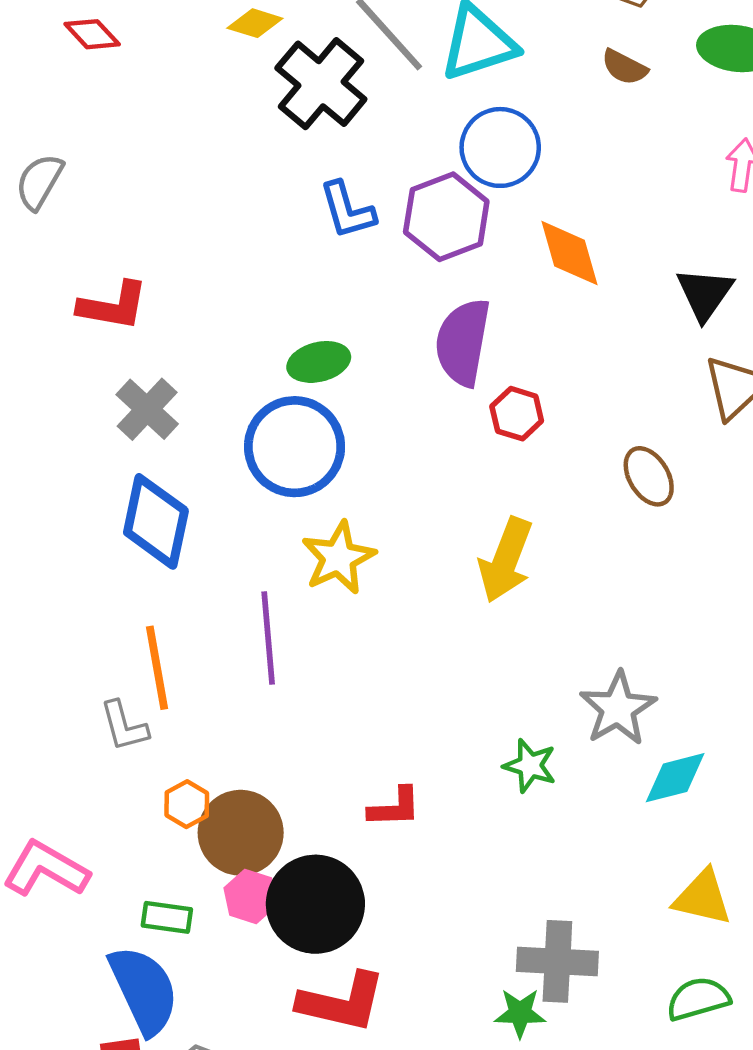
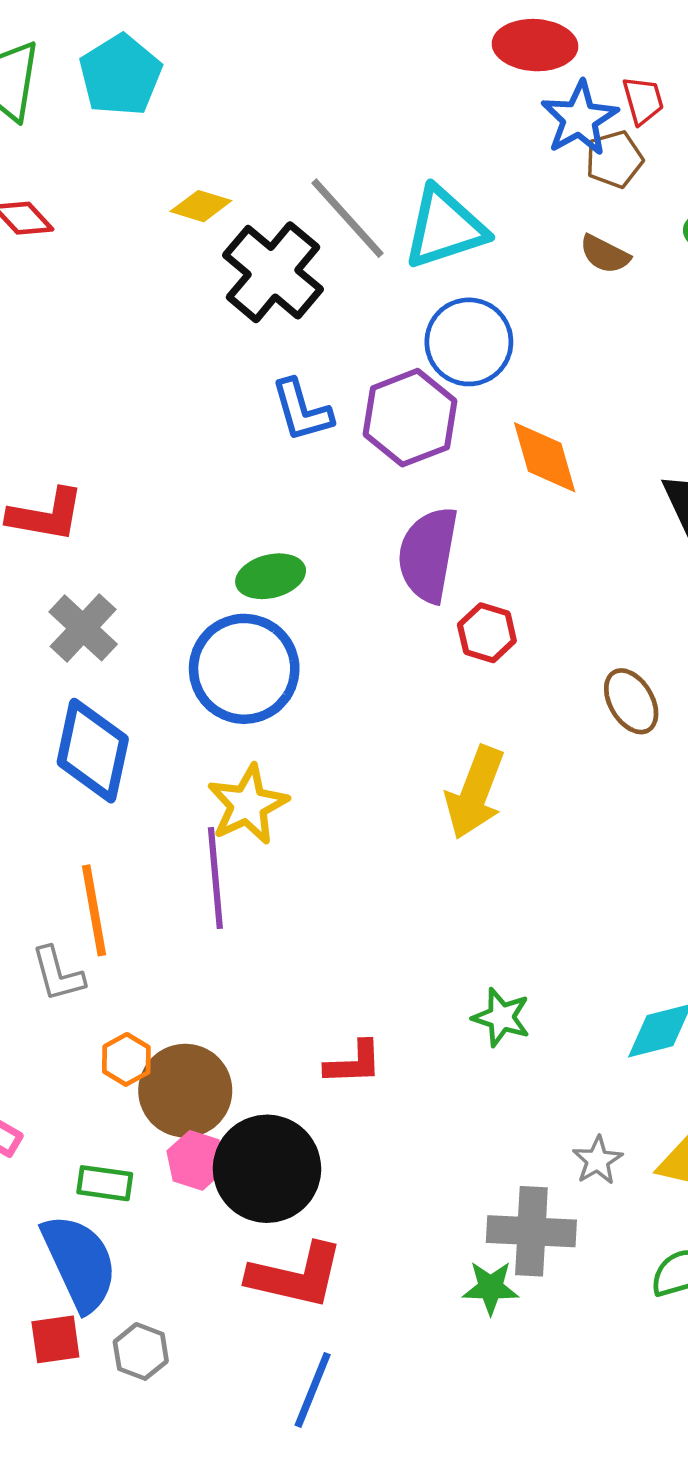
yellow star: (339, 558) -> (248, 805), moved
gray star: (618, 708) -> (597, 1160), moved, size x0.6

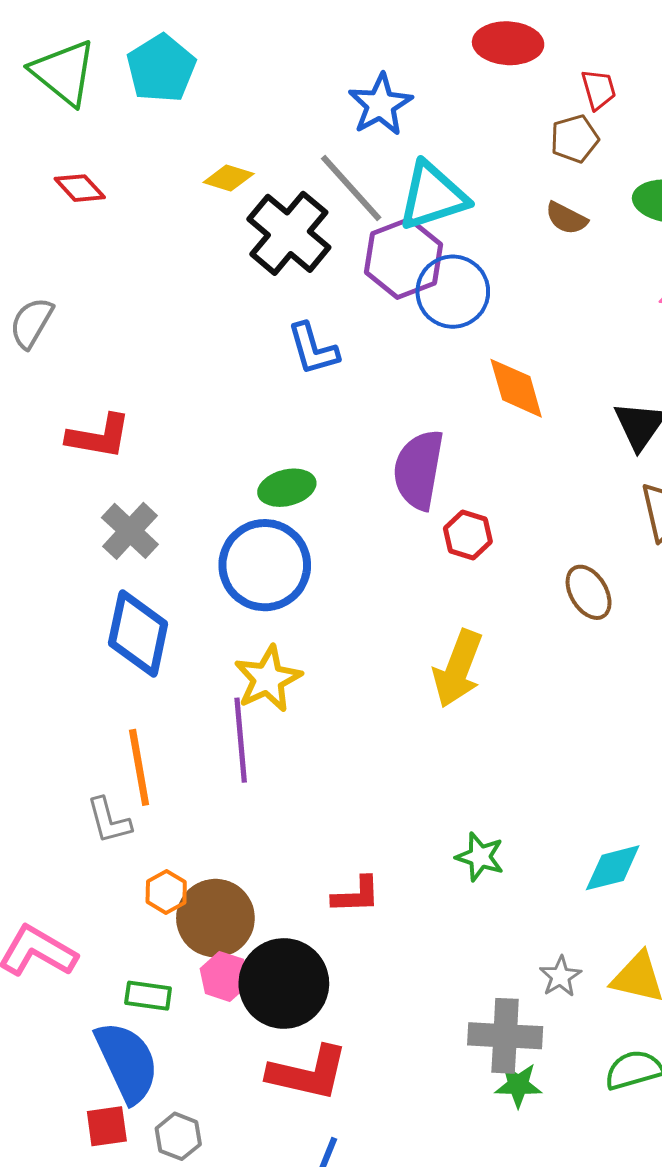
blue star: (579, 118) -> (380, 105), moved
purple hexagon: (410, 418) -> (404, 258), moved
green star: (491, 1288) -> (518, 1085), moved

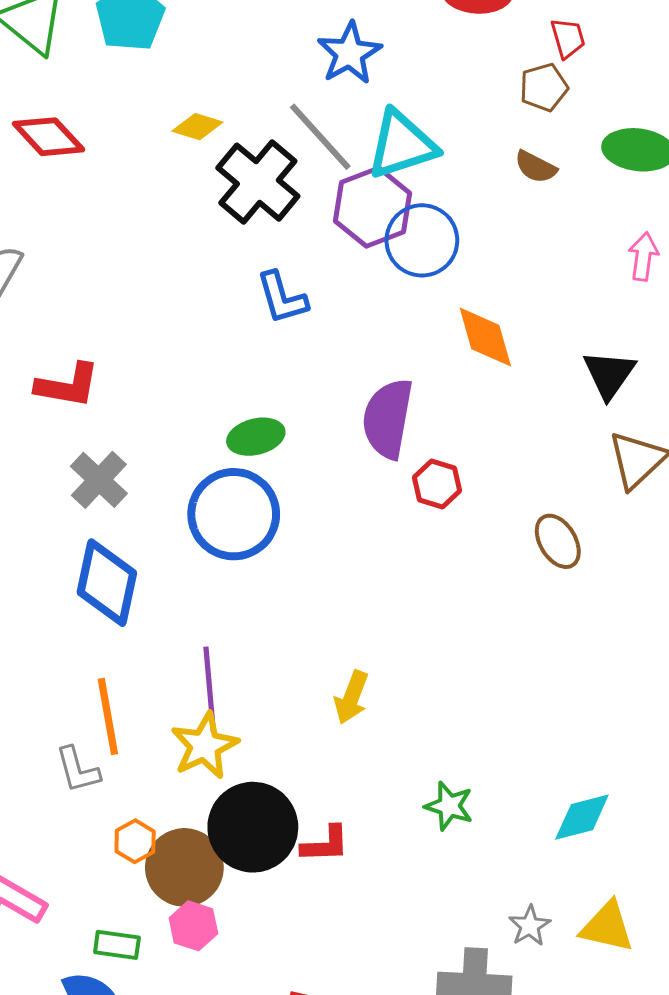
red diamond: (80, 188) -> (49, 137), size x1.4
yellow arrow: (458, 669) -> (351, 697), moved, size x0.7
yellow star: (268, 679) -> (205, 746), moved
black circle: (284, 983) -> (253, 827), moved

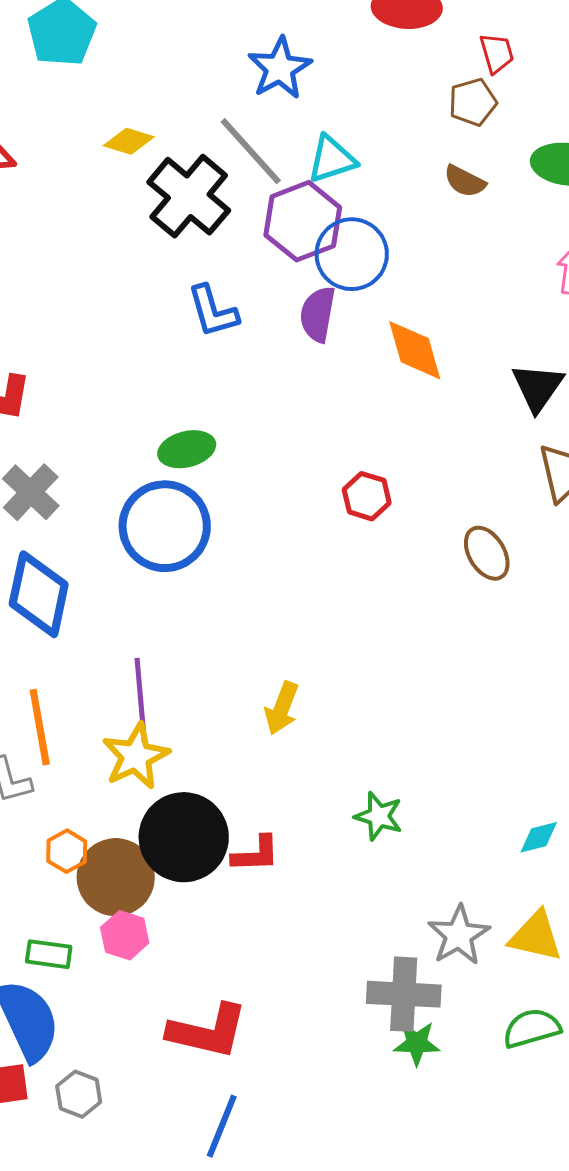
cyan triangle: (402, 145) -> (332, 159), size x0.7
purple semicircle: (388, 419) -> (318, 314), moved, size x0.7
cyan diamond: (582, 817) -> (539, 837), moved, size x0.7
gray star: (530, 926) -> (459, 935), size x1.5

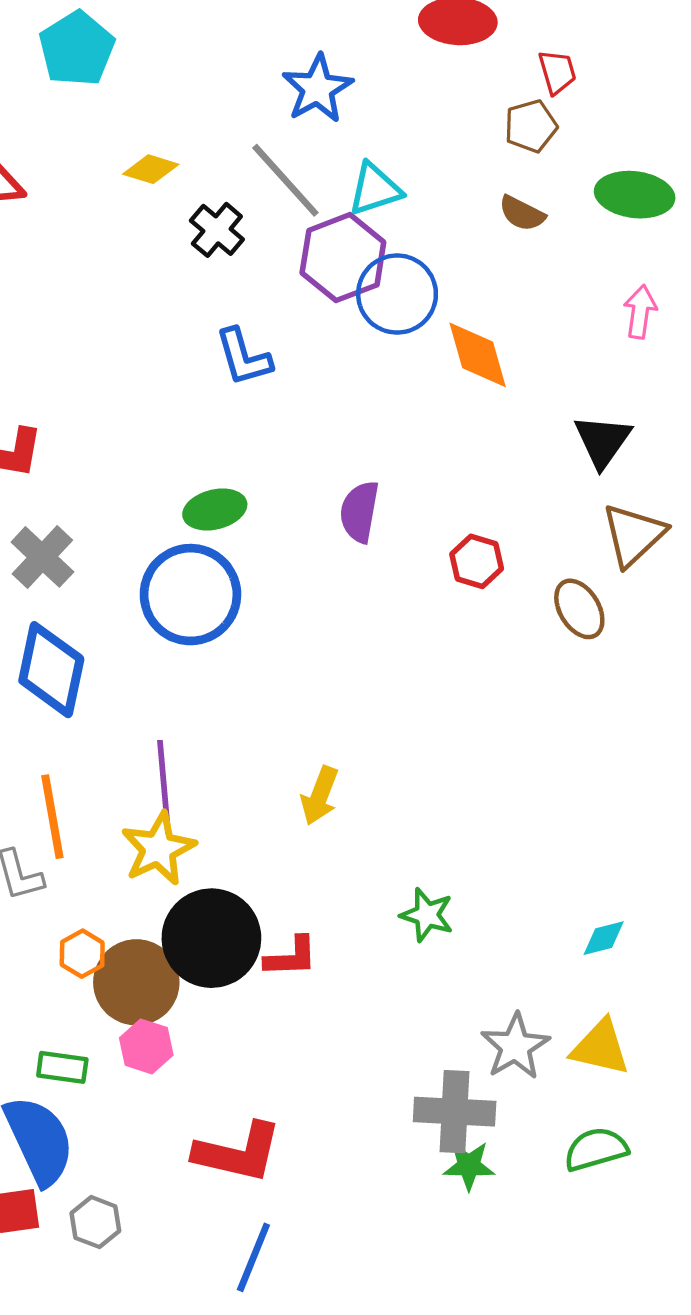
black cross: (189, 196) -> (217, 230), size x0.6
purple semicircle: (318, 314) -> (359, 512), moved
orange diamond: (415, 350) -> (478, 355), moved
red hexagon: (367, 496) -> (477, 561), moved
brown ellipse: (487, 553) -> (579, 609), moved

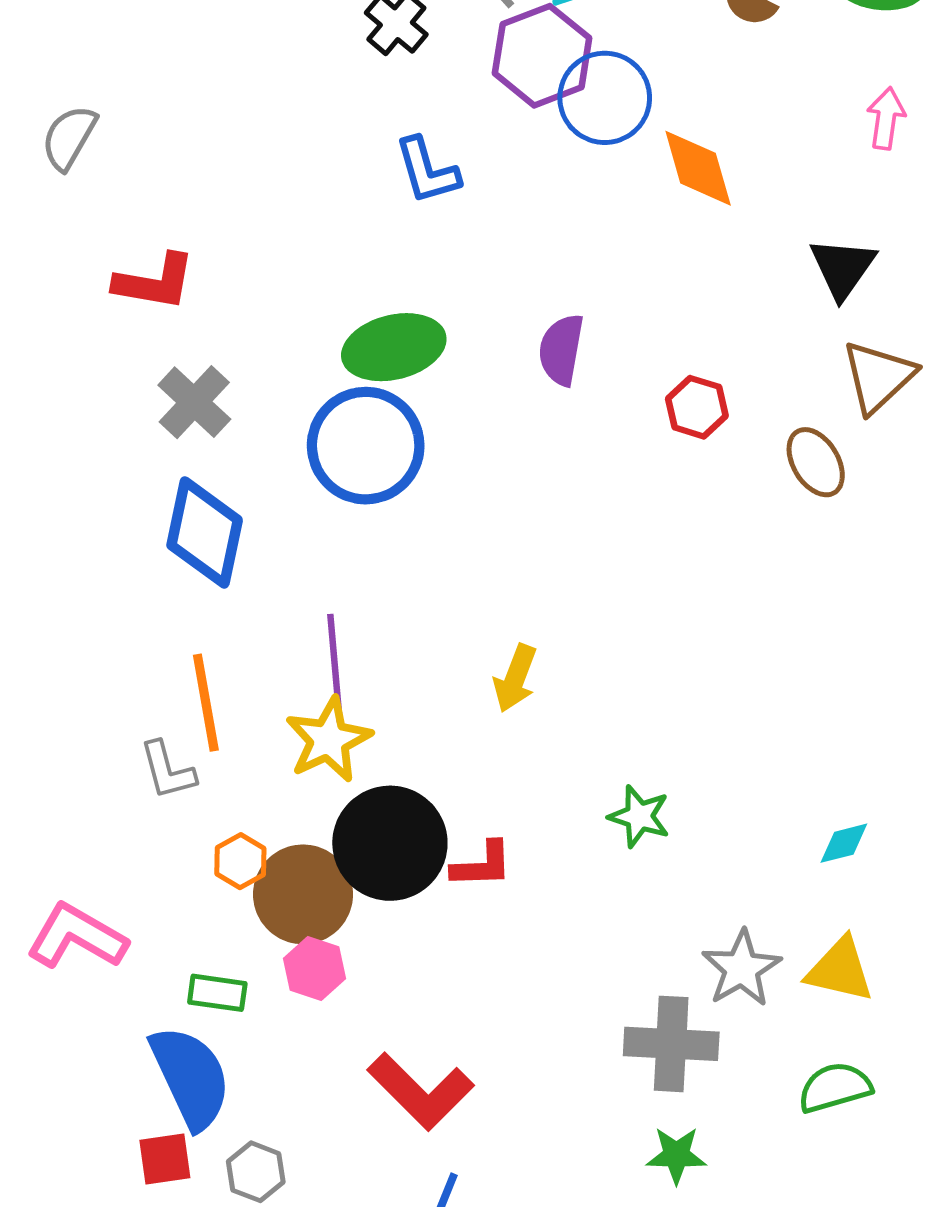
green ellipse: (215, 509) -> (394, 347), size x1.4
red L-shape: (238, 1152) -> (421, 1091), turned 32
green star: (469, 1166) -> (676, 1155), moved

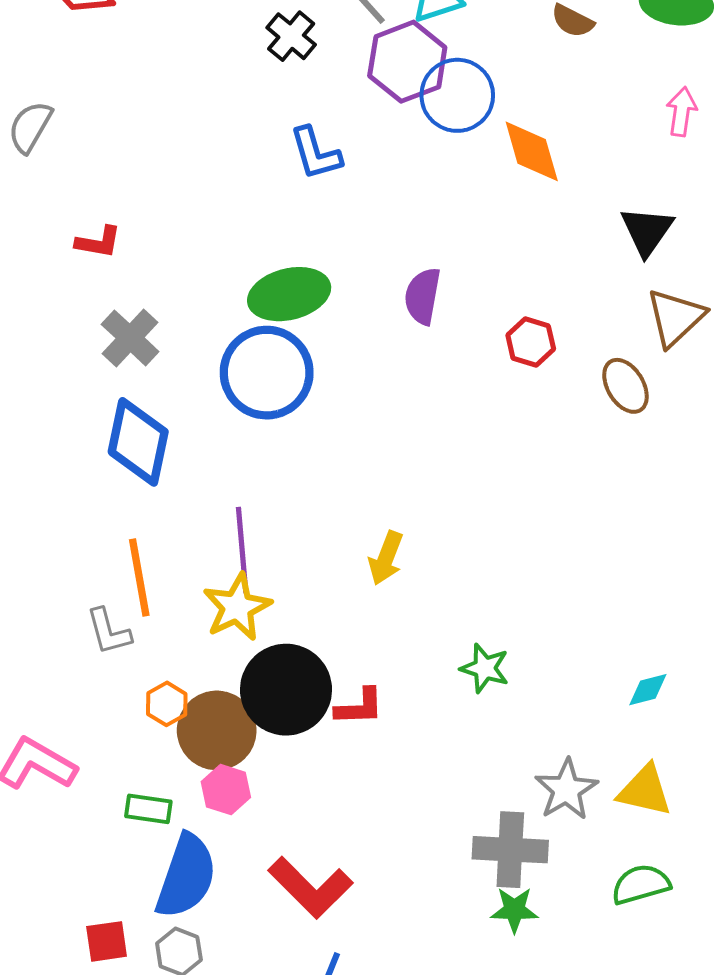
red L-shape: (155, 282) -> (98, 242), size x0.7
blue semicircle: (191, 1077) -> (186, 876), moved, turned 44
green star: (676, 1155) -> (514, 910), moved

